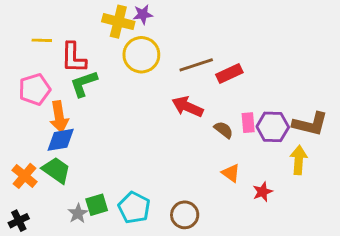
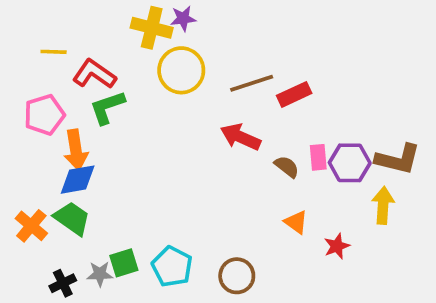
red L-shape: (74, 58) -> (94, 74), turned 124
gray star: (78, 213) -> (100, 274), turned 30
black cross: (19, 221) -> (63, 283), moved

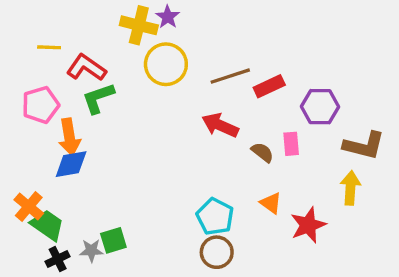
purple star: (183, 19) -> (168, 17), turned -30
purple hexagon: (350, 163) -> (320, 107), moved
green trapezoid: (72, 218) -> (47, 225), moved
red star: (337, 246) -> (308, 225), size x1.5
cyan pentagon: (172, 267) -> (215, 217), moved

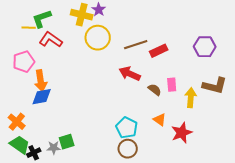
green L-shape: (98, 98) -> (42, 19), moved
purple hexagon: (320, 107) -> (205, 47), moved
yellow arrow: (350, 188) -> (191, 98), moved
green trapezoid: (47, 225) -> (20, 145), moved

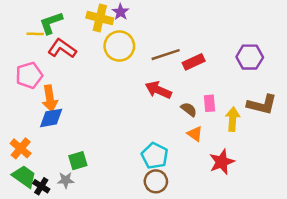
orange triangle: (160, 120) -> (195, 134), moved
green square: (67, 142) -> (78, 161), moved
black cross: (34, 153) -> (41, 186), turned -32

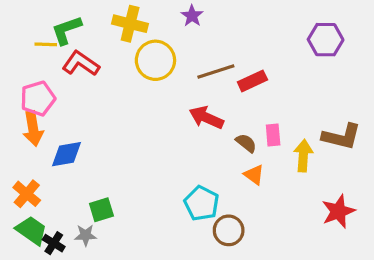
purple star: (121, 12) -> (192, 16), moved
purple hexagon: (250, 57) -> (326, 40), moved
orange arrow: (50, 98) -> (33, 129), moved
red star: (222, 162) -> (338, 211), moved
brown circle: (156, 181) -> (229, 230), moved

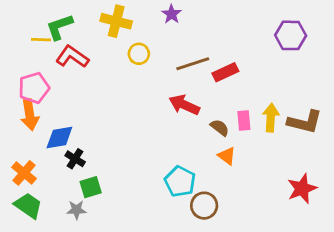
yellow circle: (155, 60) -> (139, 54), size x0.6
yellow arrow: (303, 156) -> (271, 118), moved
black cross: (54, 243) -> (75, 159), moved

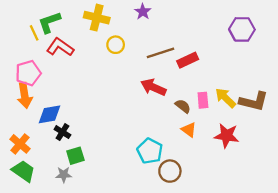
yellow line: (41, 40) -> (34, 33), turned 63
yellow arrow: (271, 118) -> (225, 98), turned -50
red star: (302, 189) -> (227, 136), moved, turned 30

